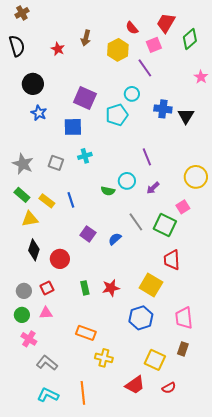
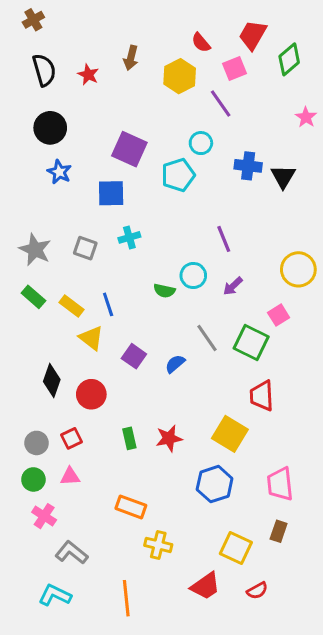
black semicircle: (17, 46) -> (44, 70), moved
yellow triangle: (30, 219) -> (91, 338), moved, turned 48
cyan L-shape: (48, 395) -> (55, 595), moved

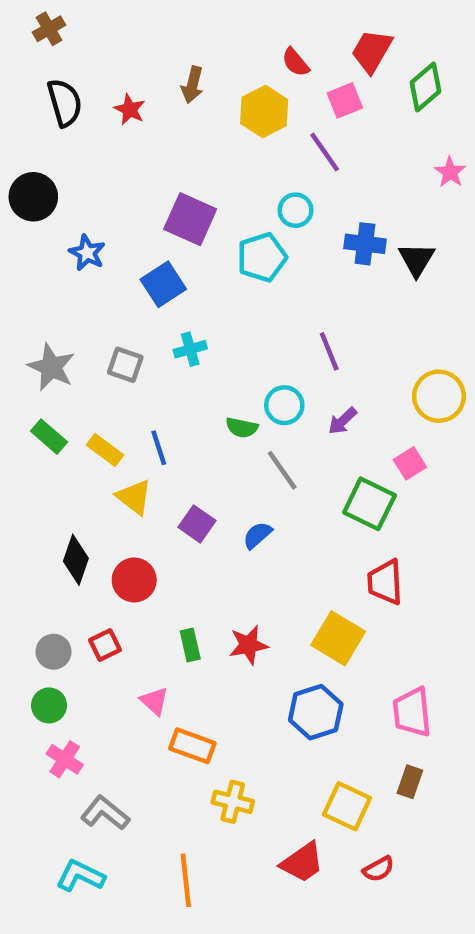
black circle: (50, 128) -> (33, 197), moved
blue square: (111, 193) -> (163, 284), turned -32
gray line: (207, 338) -> (282, 470), moved
pink triangle: (70, 476) -> (154, 701), moved, turned 45

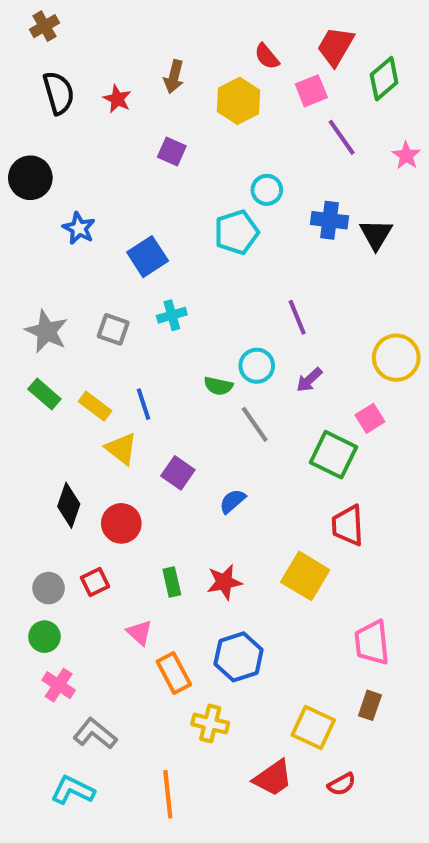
purple line: (325, 152) -> (342, 137), moved
purple square: (190, 219) -> (172, 151), moved, size x0.6
blue semicircle: (257, 535) -> (232, 501), moved
blue hexagon: (316, 712) -> (239, 657), moved
orange rectangle: (192, 746) -> (174, 673), turned 42

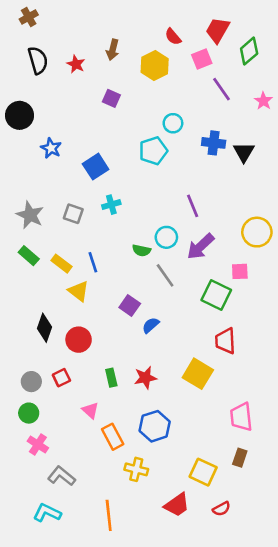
purple arrow: (309, 380) -> (200, 246), size x1.6
pink square: (370, 418) -> (240, 271), turned 30
purple square: (178, 473) -> (130, 306), moved

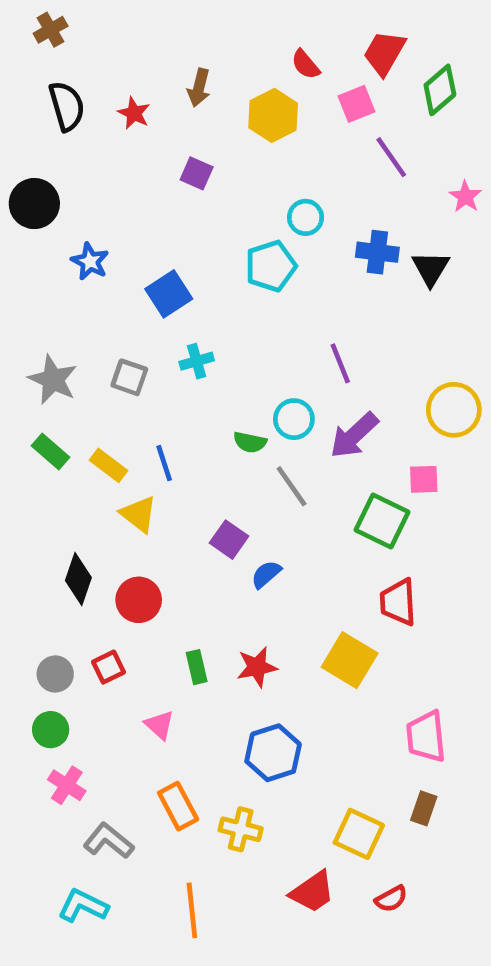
pink star: (263, 101) -> (465, 197), moved
orange rectangle: (113, 437) -> (178, 806), moved

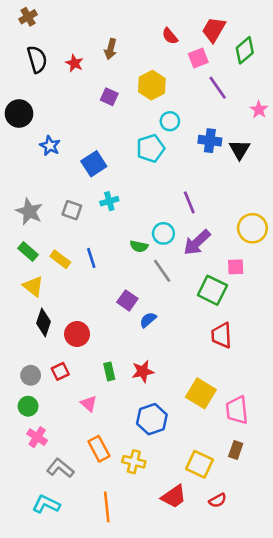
yellow hexagon: (273, 115) -> (152, 85), moved
yellow triangle: (139, 514) -> (33, 286), moved
yellow square: (350, 660) -> (201, 393), moved

